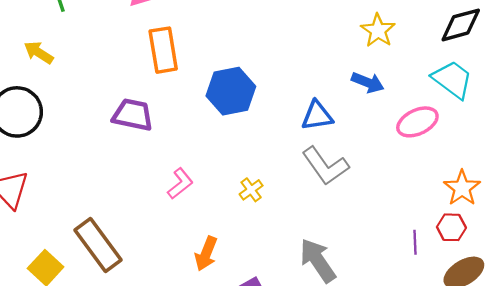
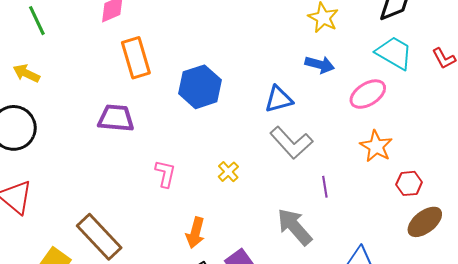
pink L-shape: (180, 184) -> (165, 174), turned -32
orange star: (462, 188) -> (376, 146), moved
purple line: (415, 242) -> (325, 187), moved

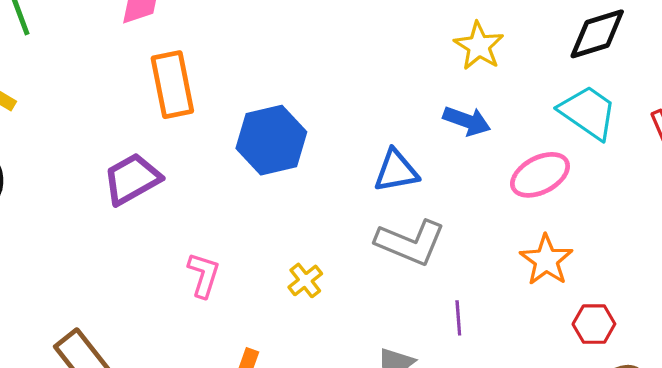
purple trapezoid: (116, 118) -> (132, 179), turned -39
gray L-shape: (291, 143) -> (410, 242), turned -30

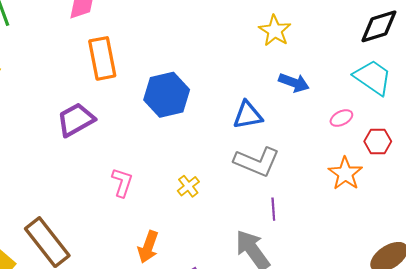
yellow star: (479, 46) -> (275, 31), moved
pink ellipse: (540, 175) -> (341, 118), size x0.6
purple line: (458, 318) -> (273, 209), moved
red hexagon: (594, 324) -> (378, 141), moved

